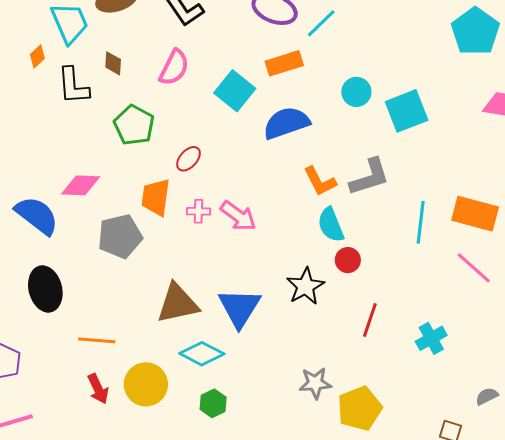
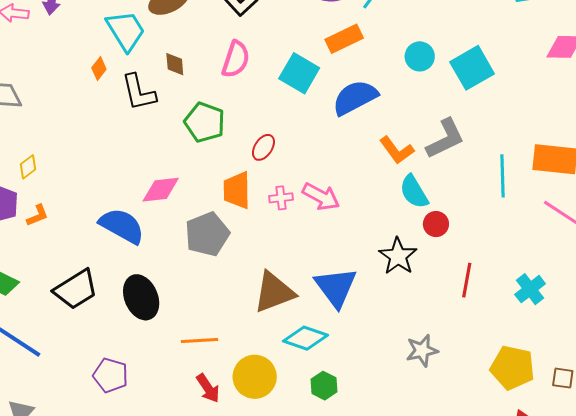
yellow pentagon: (360, 408) -> (513, 368), moved, turned -30

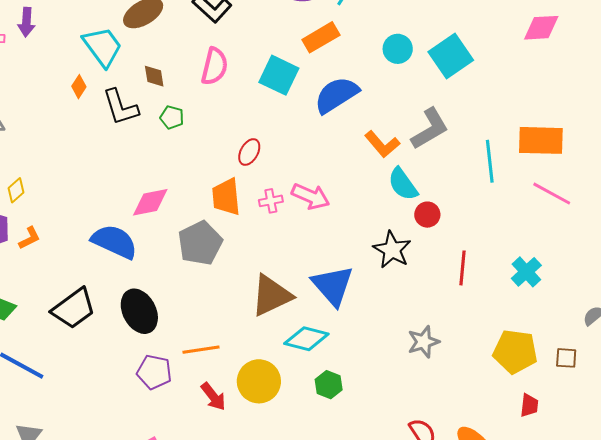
green pentagon: (205, 122) -> (172, 117), moved, size x0.6
purple pentagon: (111, 375) -> (154, 372), moved

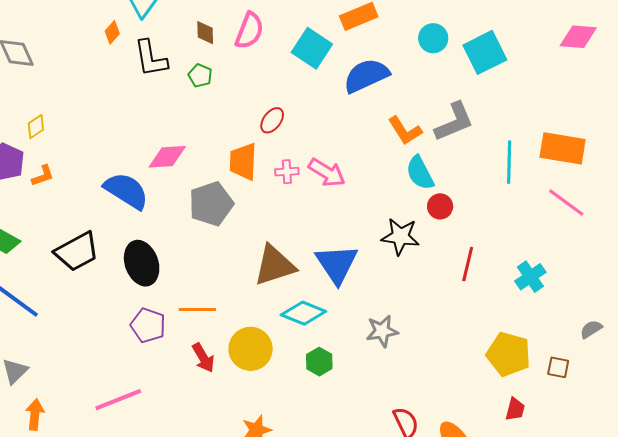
brown diamond: (154, 76) -> (205, 33), moved
black star: (392, 250) -> (400, 236), turned -30
gray star: (423, 342) -> (382, 331), moved

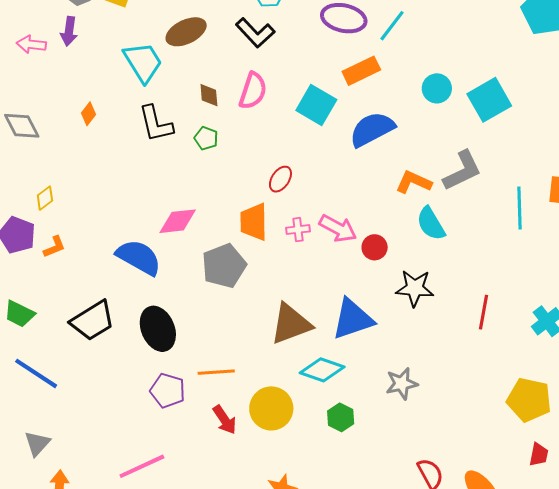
orange diamond: (112, 32) -> (88, 114), moved
orange L-shape: (405, 131) -> (414, 182), turned 150
red circle: (440, 206) -> (375, 247), moved
blue triangle: (337, 264) -> (353, 319), turned 48

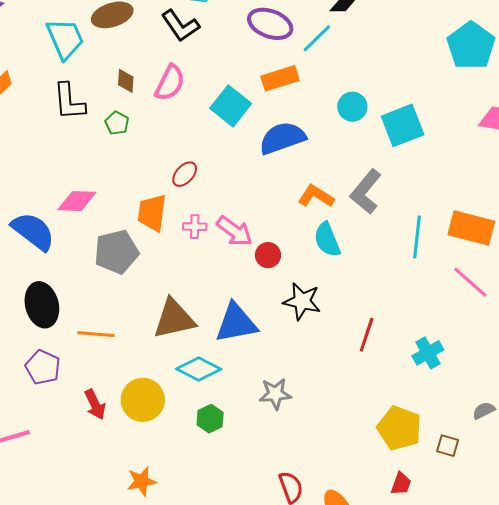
gray L-shape: (462, 171) -> (366, 192), turned 147
orange line: (216, 372) -> (96, 334), moved

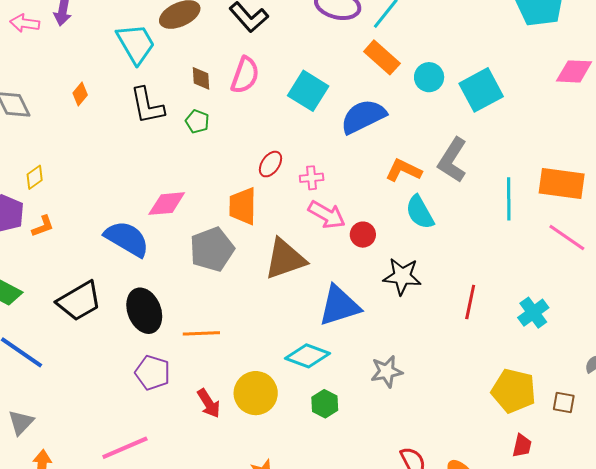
orange rectangle: (280, 78) -> (382, 57), moved, turned 66
pink cross: (195, 227) -> (312, 178), moved
brown triangle: (174, 319) -> (285, 259), moved

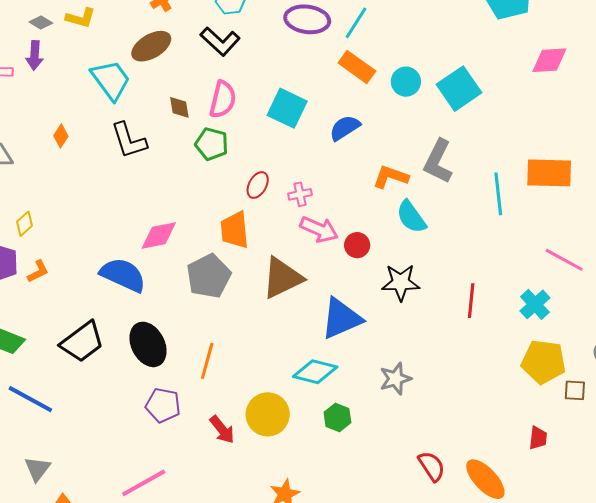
blue semicircle: (363, 117) -> (345, 128), size x0.7
green pentagon: (197, 121) -> (212, 144), moved, size x1.4
pink line: (567, 237) -> (564, 260), moved
orange line: (201, 333) -> (207, 361), turned -66
yellow pentagon: (514, 391) -> (544, 362), moved

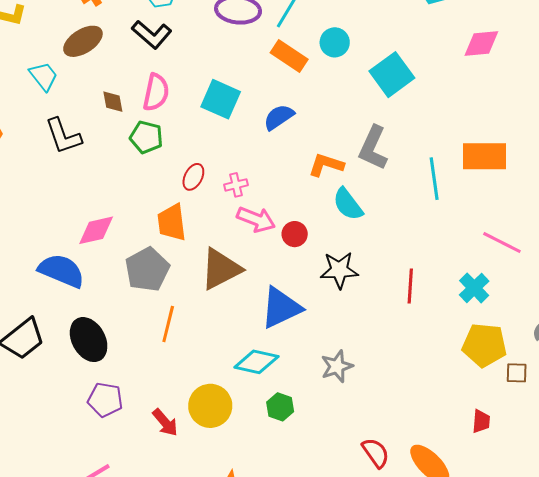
cyan trapezoid: (111, 80) -> (44, 76), size x0.7
cyan circle: (406, 82) -> (335, 42), moved
orange line: (207, 361) -> (168, 324), moved

